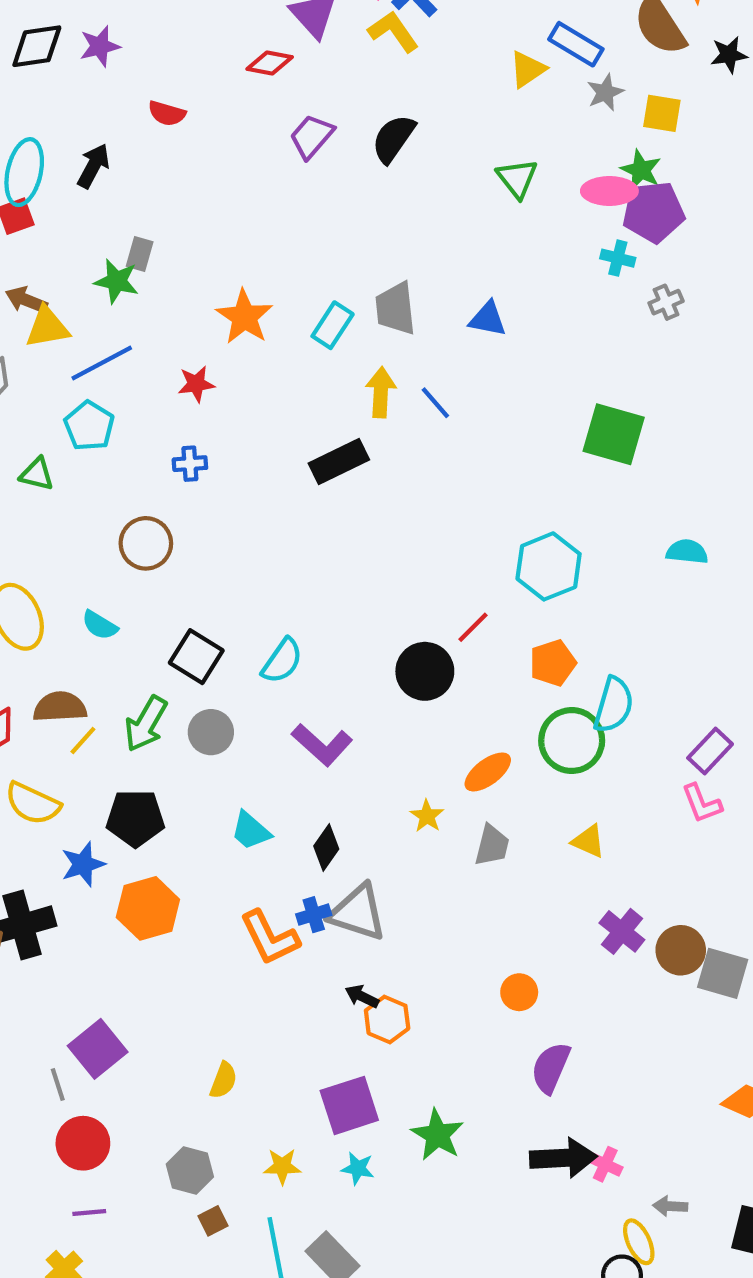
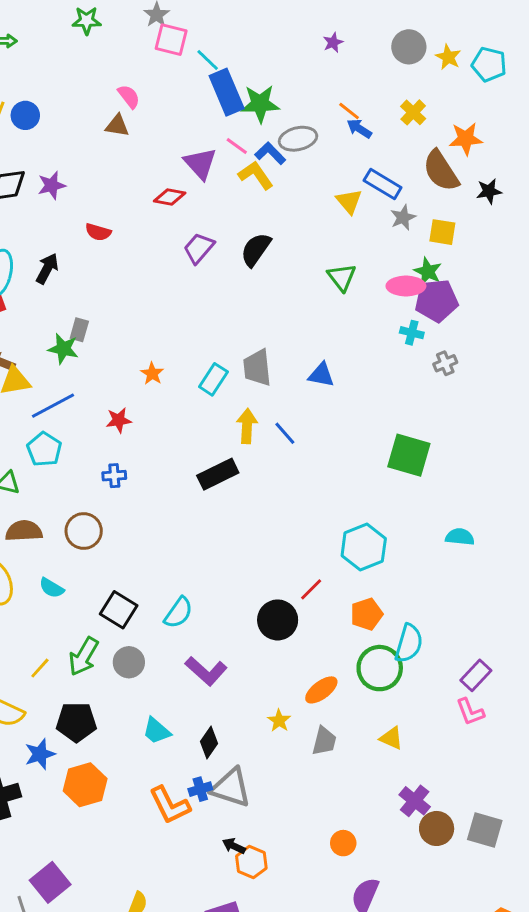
yellow triangle: (528, 69) -> (349, 201), turned -36
orange star: (244, 317) -> (152, 374), size x0.6
brown semicircle: (60, 707) -> (24, 531), moved
brown circle: (681, 950) -> (437, 828), moved

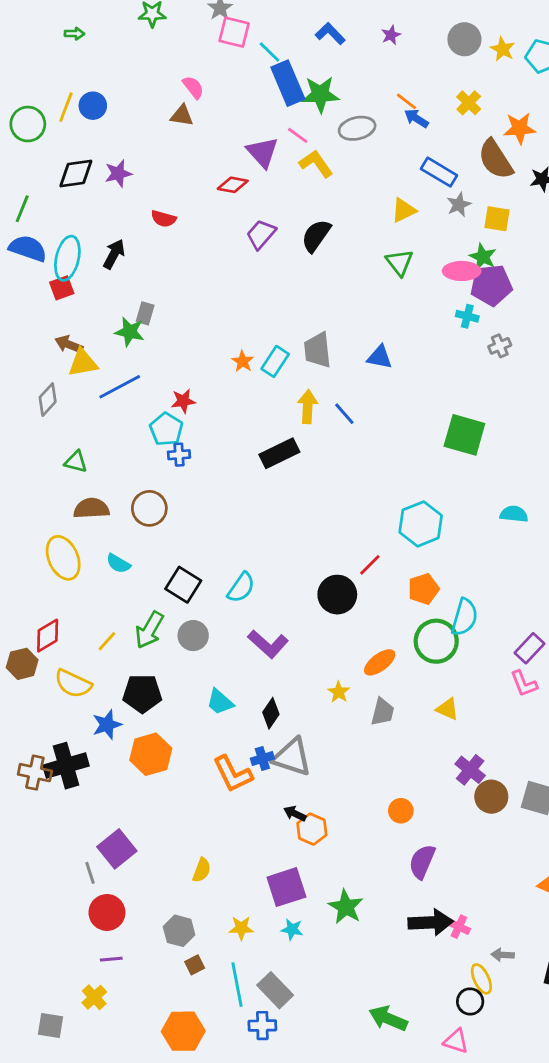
blue L-shape: (270, 153) -> (330, 34), moved
yellow triangle: (349, 201) -> (404, 210), moved, turned 44
orange star: (152, 374) -> (243, 361), moved
cyan pentagon: (44, 449) -> (166, 429), moved

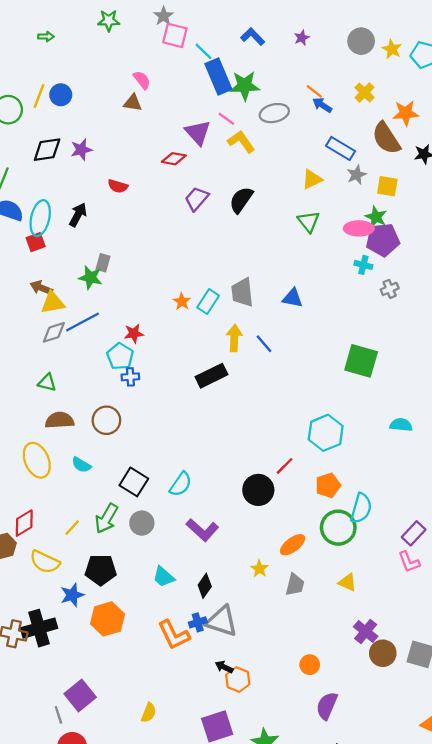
gray diamond: (48, 400) -> (54, 332), moved, turned 30

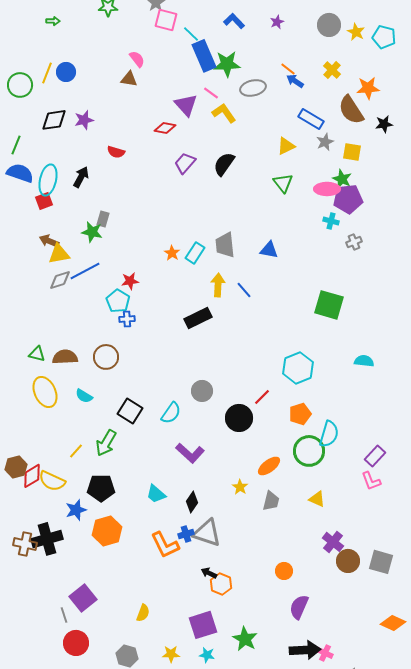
green triangle: (47, 383) -> (37, 354), moved
red diamond: (24, 523) -> (32, 476), moved
gray circle: (142, 523) -> (202, 391), moved

